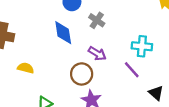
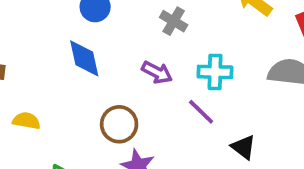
gray cross: (97, 20) -> (174, 21), moved
purple arrow: (97, 54) -> (157, 72), moved

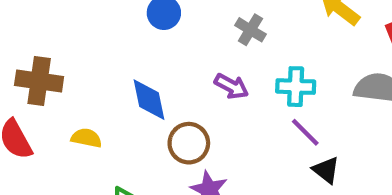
blue diamond: (84, 58) -> (149, 100), moved
purple line: (201, 112) -> (305, 132), moved

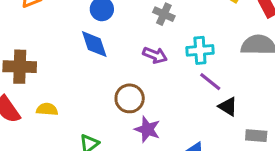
blue diamond: (149, 100) -> (94, 44), moved
yellow semicircle: (86, 138) -> (47, 109), moved

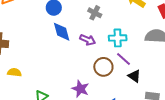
blue diamond: (94, 44) -> (62, 32), moved
brown circle: (130, 98) -> (103, 67), moved

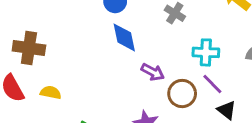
purple arrow: (88, 40) -> (153, 72), moved

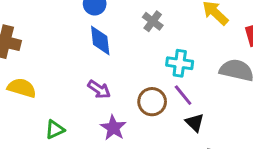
purple arrow: (153, 72) -> (99, 89), moved
yellow semicircle: (51, 92) -> (22, 88), size x1.4

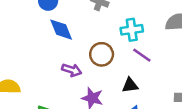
brown circle: (152, 102) -> (102, 54), moved
black triangle: (195, 123) -> (130, 85), moved, turned -36

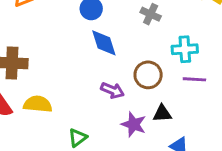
purple line: (142, 55) -> (194, 79), turned -36
black triangle: (130, 85) -> (162, 113), moved

